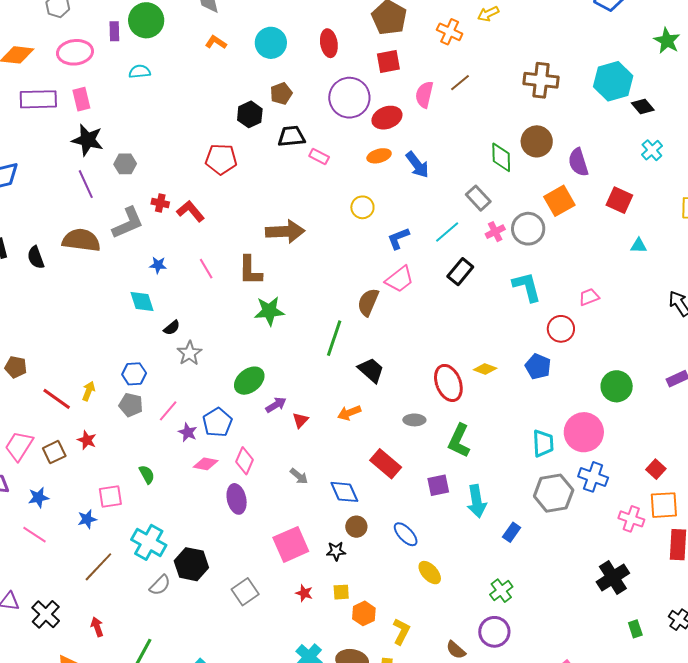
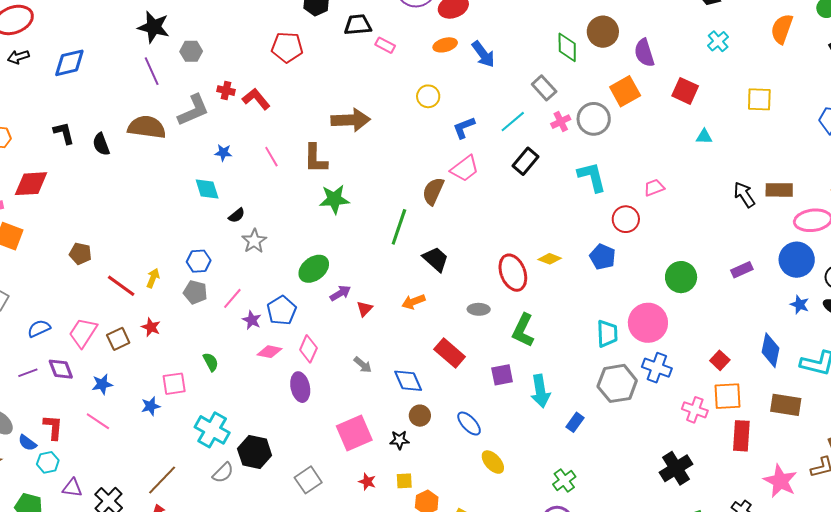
brown line: (98, 567) -> (162, 480), moved

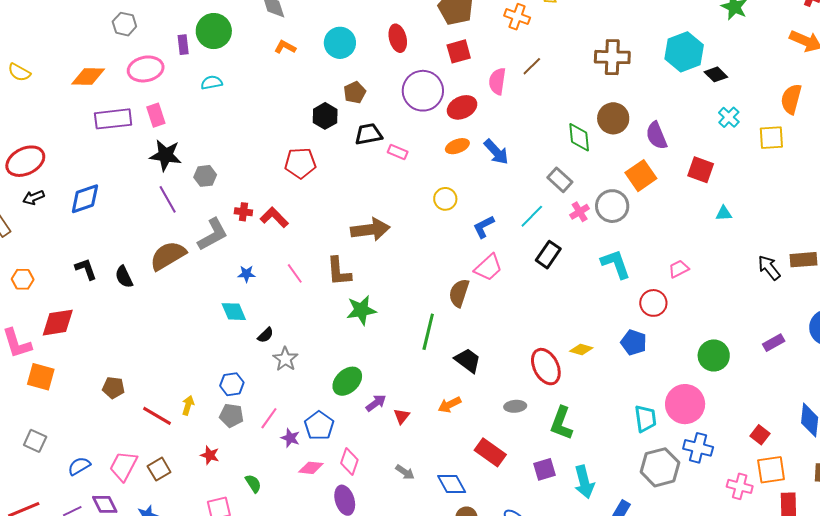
yellow square: (759, 99) -> (771, 138), moved
brown semicircle: (147, 127) -> (168, 256), turned -33
red star: (151, 327) -> (210, 455), moved

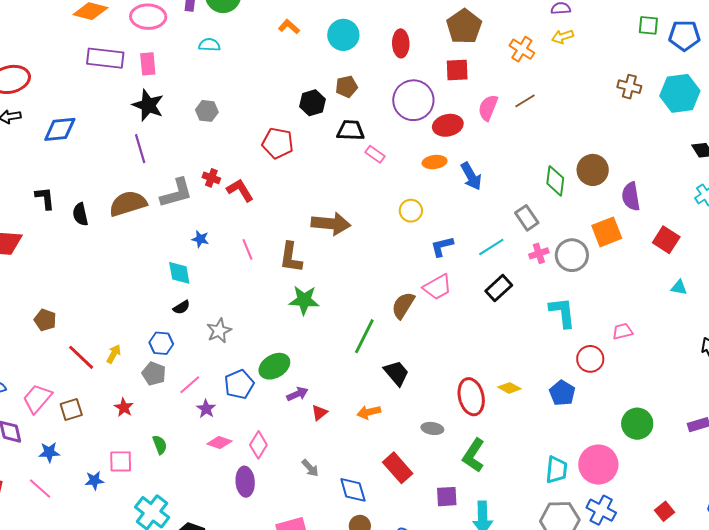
cyan hexagon: (684, 52) -> (680, 93), moved
brown cross: (612, 57) -> (629, 87), moved, size x0.7
gray hexagon: (205, 176) -> (207, 111), moved
black semicircle: (266, 335) -> (181, 307), moved
blue pentagon: (319, 426) -> (239, 384), moved

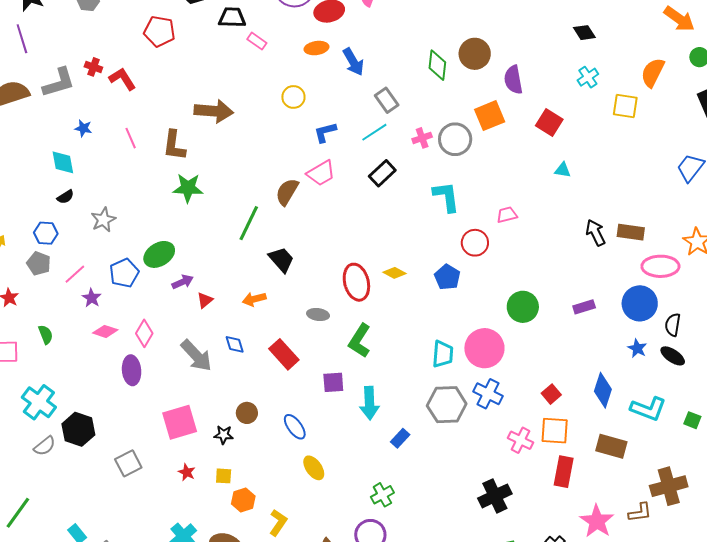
gray rectangle: (527, 218) -> (387, 100), moved
gray arrow: (310, 468) -> (196, 356), size x1.8
blue diamond: (353, 490) -> (235, 344), moved, size x0.7

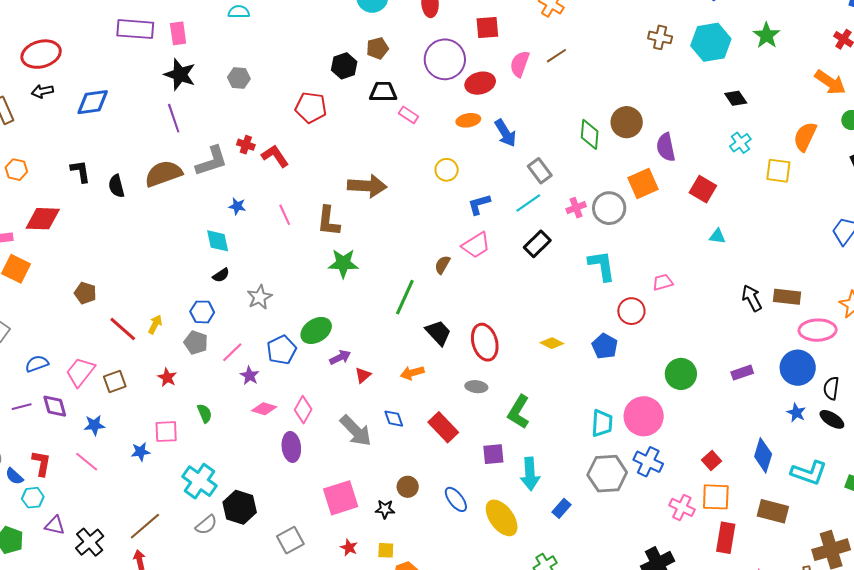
brown semicircle: (287, 192) -> (442, 265), size x0.7
red ellipse: (356, 282) -> (485, 342), moved
yellow ellipse: (314, 468) -> (502, 518), moved, size x1.5

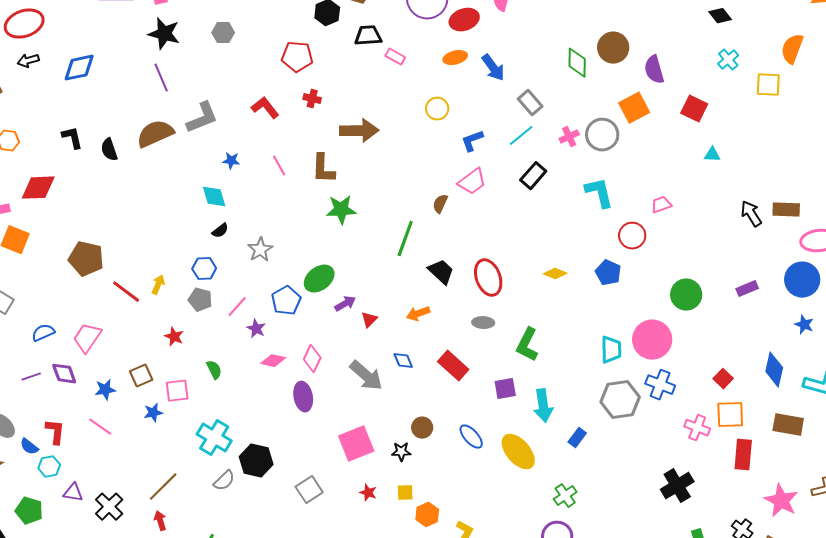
red cross: (246, 145) -> (312, 99), moved
brown pentagon: (85, 293) -> (86, 259), size x1.6
brown square: (115, 382) -> (141, 376), moved

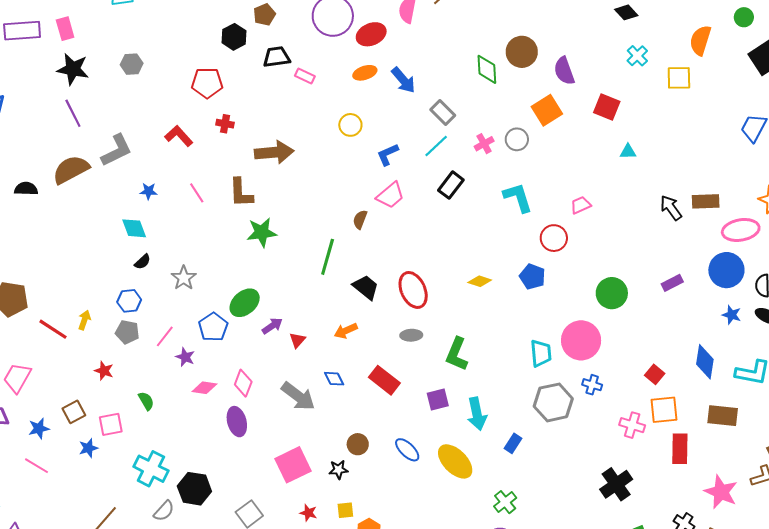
gray circle: (602, 135) -> (517, 139), size x0.7
black semicircle: (109, 150) -> (26, 189), turned 115
blue cross: (660, 385) -> (592, 385), size x0.7

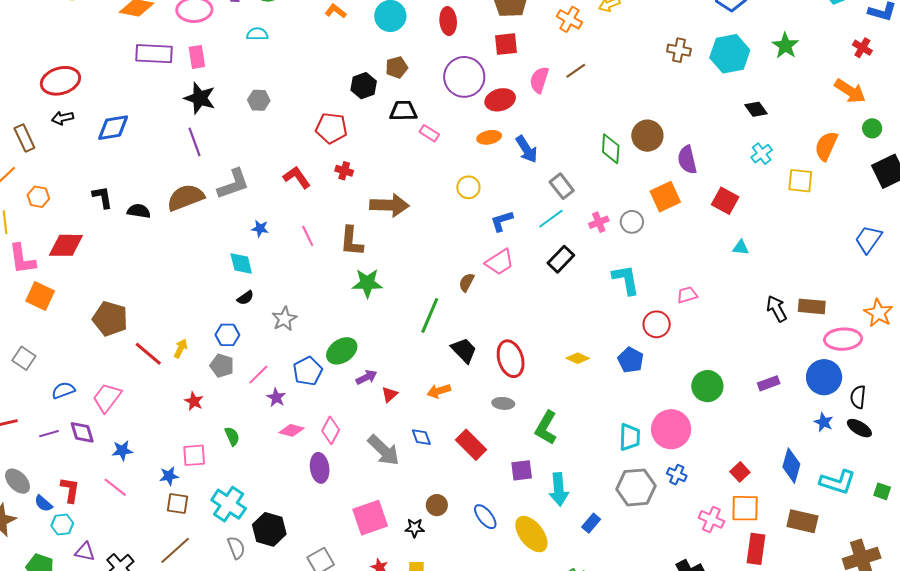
brown square: (74, 412) -> (178, 503), moved, turned 30
gray semicircle: (164, 511) -> (236, 548), turned -70

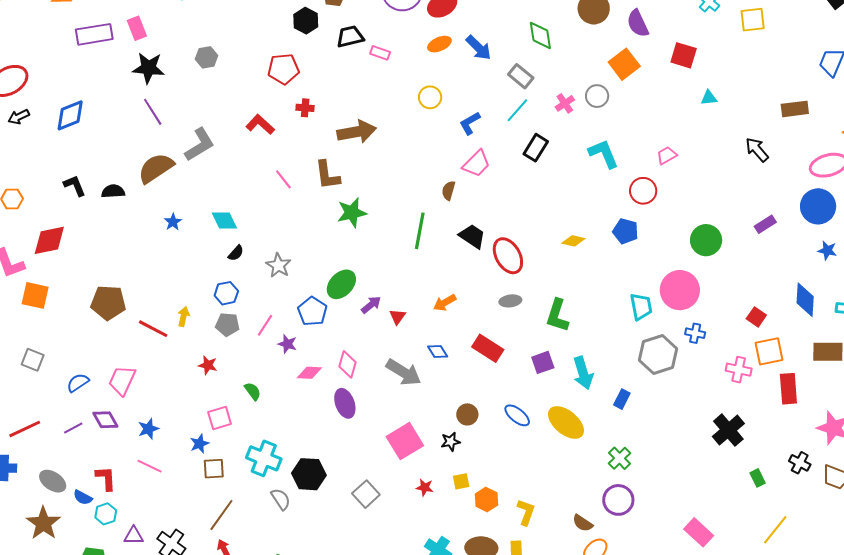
green diamond: (611, 149) -> (540, 35), moved
blue star: (260, 228) -> (173, 222), moved, turned -30
brown rectangle: (812, 306) -> (795, 109), moved
black trapezoid: (464, 350) -> (472, 236), moved

